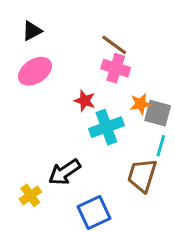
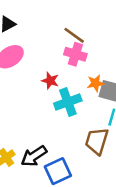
black arrow: (64, 172) -> (34, 156), moved

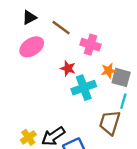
brown line: (74, 35) -> (61, 28), moved

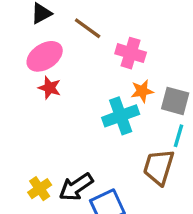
red star: (68, 68) -> (50, 88), moved
orange star: (109, 71) -> (142, 91), moved

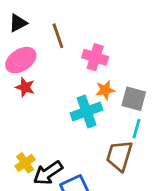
brown line: (88, 28) -> (58, 36), turned 35
yellow cross: (40, 189) -> (25, 163), moved

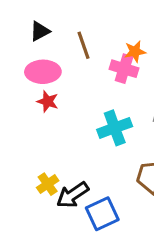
pink ellipse: (21, 60) -> (43, 72), turned 32
orange star: (105, 90) -> (135, 51), moved

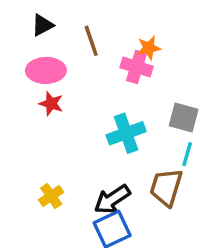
black arrow: (73, 195) -> (112, 199), moved

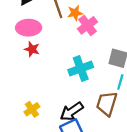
orange star: (149, 48) -> (75, 13), moved
pink cross: (137, 67) -> (87, 25), turned 36

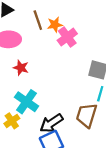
red star: (32, 49) -> (21, 68), moved
cyan cross: (81, 68) -> (27, 102), moved, turned -35

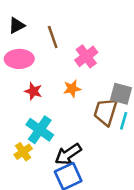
orange star: (55, 25) -> (72, 89), moved
brown trapezoid: (87, 115) -> (106, 112), moved

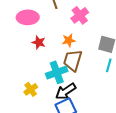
brown trapezoid: (106, 112) -> (73, 60), moved
cyan cross: (40, 130) -> (57, 72), moved, turned 35

